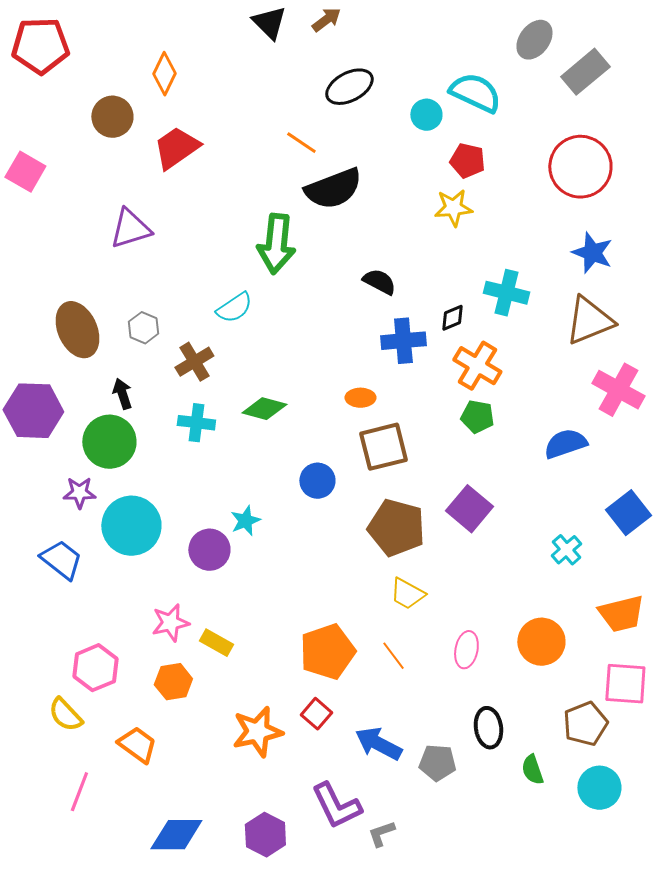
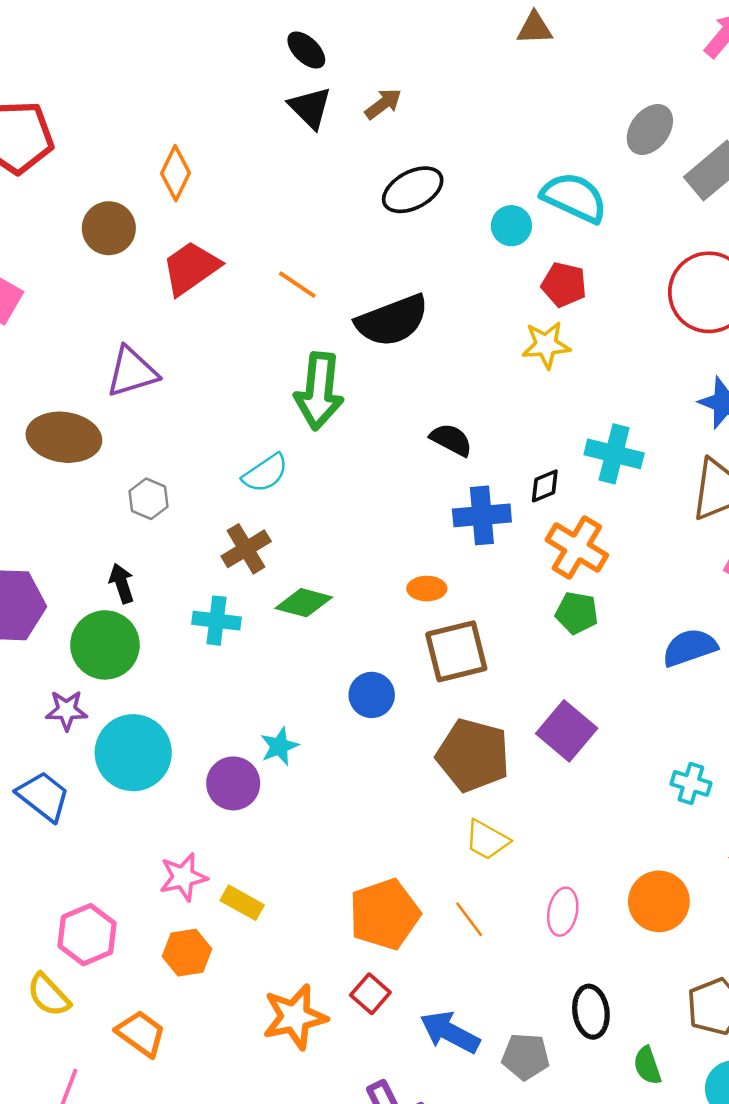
orange line: (301, 143) -> (297, 285), moved
brown ellipse: (77, 330) -> (64, 437), moved, turned -58
brown cross: (194, 362) -> (246, 549), moved
cyan cross: (566, 550) -> (691, 783), turned -32

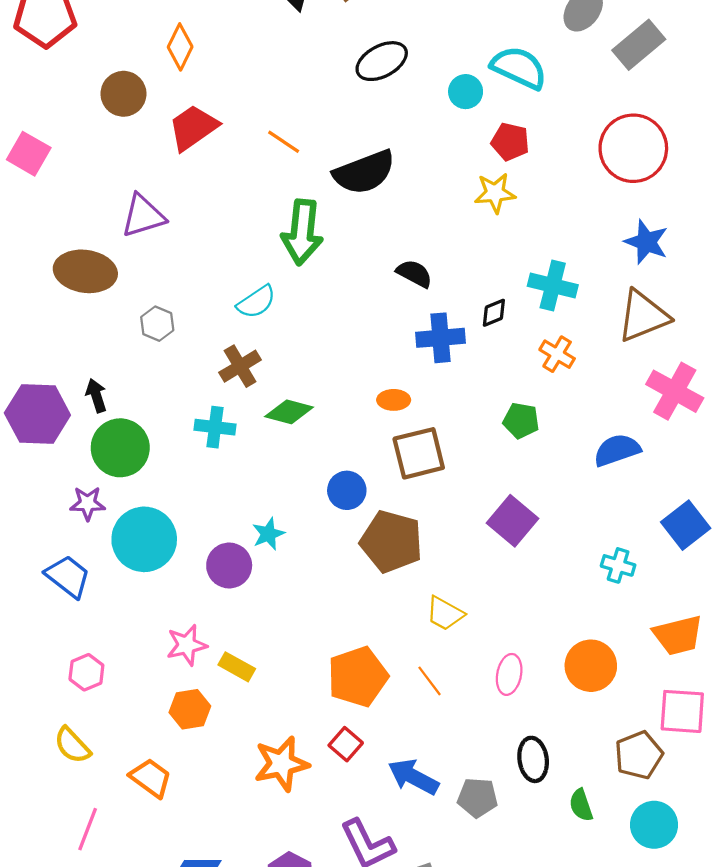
orange cross: (577, 547) -> (557, 354), moved, size x0.7
black arrow: (122, 583) -> (96, 396), moved
brown pentagon: (473, 755) -> (391, 542), moved
pink hexagon: (87, 935) -> (86, 672), moved, size x0.7

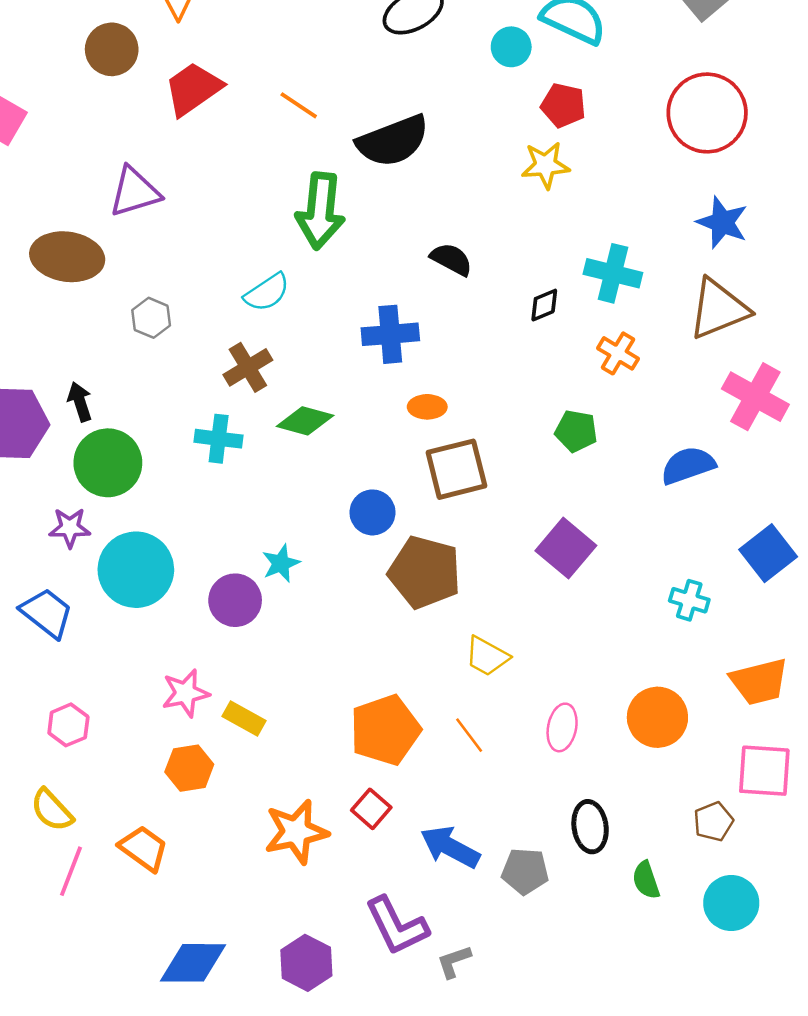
blue cross: (440, 338) -> (390, 334), moved
brown pentagon: (639, 755) -> (713, 822), size x0.7
pink line: (88, 829) -> (71, 871), moved

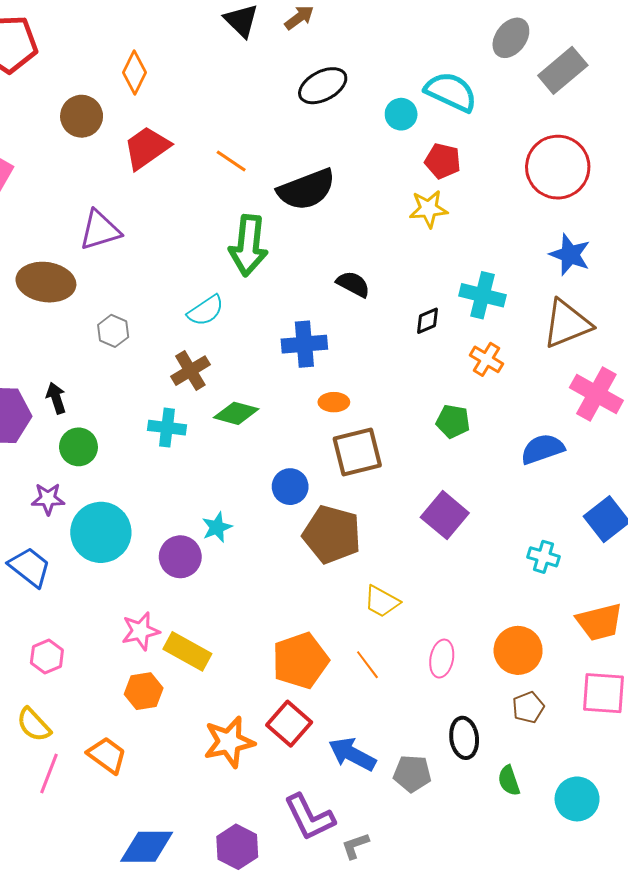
green circle: (108, 463) -> (78, 447), size x0.7
yellow rectangle: (244, 719) -> (187, 651), size x1.4
red square: (371, 809) -> (289, 724), size x1.4
brown pentagon: (713, 822) -> (528, 707), moved

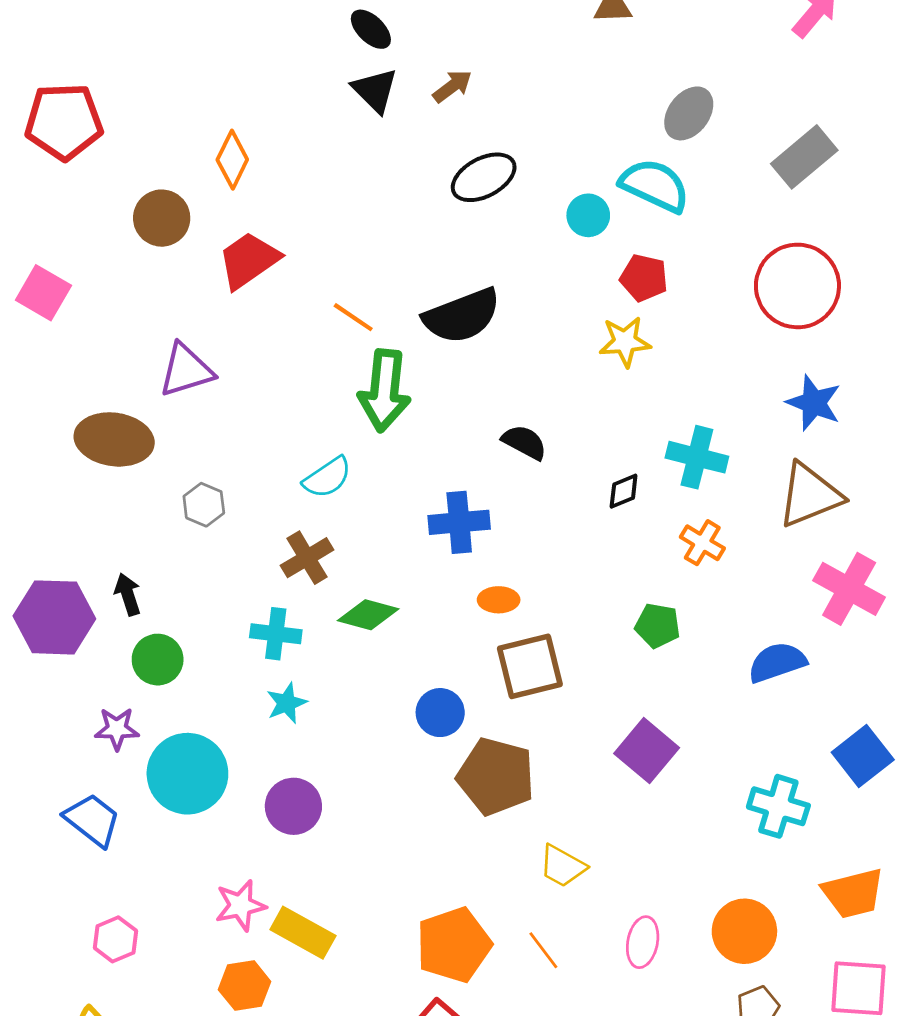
gray ellipse: (511, 38) -> (689, 113), moved
orange line: (231, 161) -> (353, 317), moved
cyan star: (217, 527) -> (287, 703), moved
cyan cross: (543, 557) -> (778, 806), size x1.4

